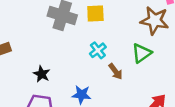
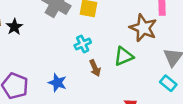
black star: (42, 74) -> (14, 27), moved

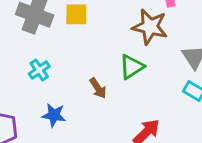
cyan cross: (83, 44) -> (39, 70), moved

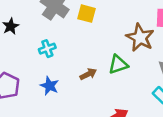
brown arrow: (98, 88) -> (88, 74), turned -98

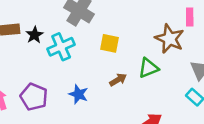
yellow square: (86, 14) -> (110, 43), moved
cyan cross: (47, 49) -> (61, 47), moved, size x1.5

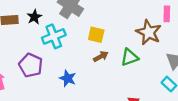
black star: (35, 35) -> (34, 17), moved
brown arrow: (118, 80) -> (101, 56), moved
purple pentagon: (34, 97) -> (31, 65), moved

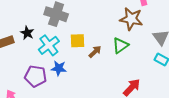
yellow square: (96, 35) -> (78, 41), moved
blue star: (68, 78) -> (59, 68), moved

